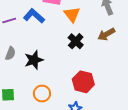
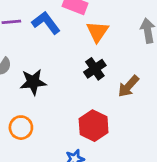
brown arrow: (106, 34) -> (128, 86), moved, turned -30
orange circle: (42, 94) -> (21, 128), moved

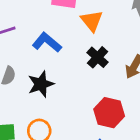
blue L-shape: (46, 23) -> (47, 42), moved

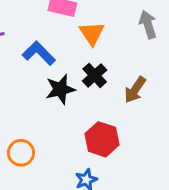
black star: (41, 84) -> (60, 89), moved

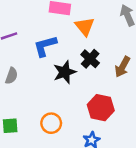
blue L-shape: (39, 53) -> (45, 46), turned -55
orange circle: (21, 153) -> (51, 123), moved

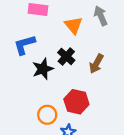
orange triangle: (85, 27) -> (73, 25), moved
orange circle: (51, 123) -> (47, 115), moved

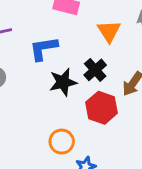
red hexagon: (76, 102) -> (102, 108), moved

